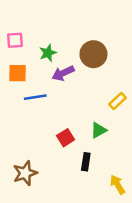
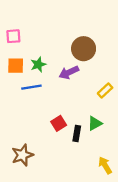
green star: (48, 53) -> (38, 65), moved
purple arrow: (63, 73) -> (69, 72), moved
green triangle: (99, 130) -> (95, 123), moved
black rectangle: (86, 162) -> (77, 134), moved

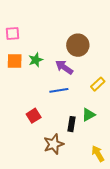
purple arrow: (69, 72) -> (64, 67), turned 60
blue line: (31, 87) -> (59, 90), moved
red square: (59, 123) -> (34, 116), moved
brown star: (22, 155) -> (54, 144), moved

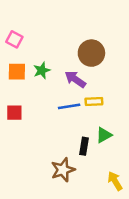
pink square: (13, 34) -> (14, 39), turned 32
yellow rectangle: (98, 84) -> (94, 101), moved, turned 40
red square: (34, 116) -> (14, 113), moved, turned 32

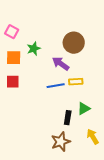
green star: (42, 70) -> (34, 49), moved
red square: (14, 113) -> (13, 82), moved
brown star: (63, 170) -> (61, 142), moved
yellow arrow: (115, 181) -> (93, 137), moved

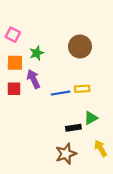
purple arrow: (61, 64) -> (33, 79), moved, turned 30
black rectangle: (68, 118) -> (73, 128), turned 72

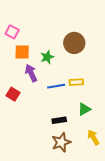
green star: (37, 53) -> (47, 57), moved
orange square: (15, 63) -> (22, 52), moved
red square: (14, 89) -> (13, 94), moved, turned 32
black rectangle: (73, 128) -> (59, 120), moved

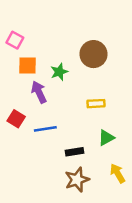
blue line: (56, 86) -> (45, 129), moved

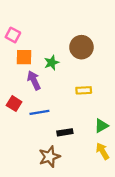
green triangle: (106, 138) -> (101, 126), moved
brown star: (77, 180) -> (49, 157), moved

